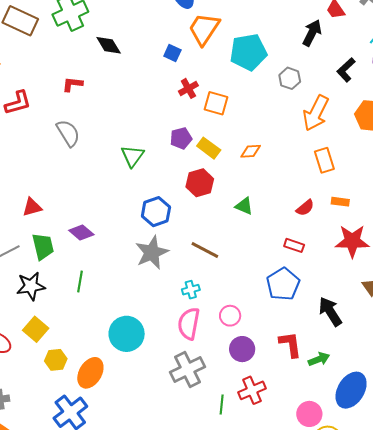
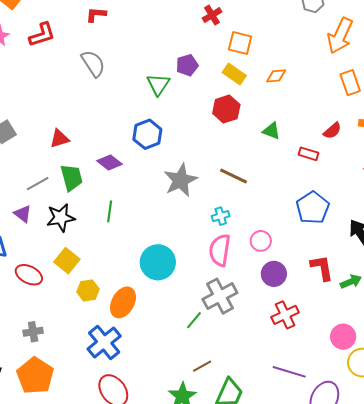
orange square: (216, 103) -> (240, 43), moved
purple pentagon: (181, 138) -> (187, 65), moved
blue hexagon: (156, 212) -> (147, 134), moved
red rectangle: (294, 245) -> (308, 154), moved
green line: (222, 405) -> (194, 320), moved, turned 36

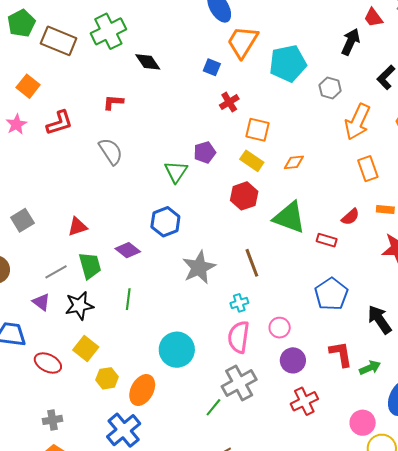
green triangle: (271, 131) -> (289, 217), size x1.8
brown line: (234, 176) -> (252, 263), turned 44

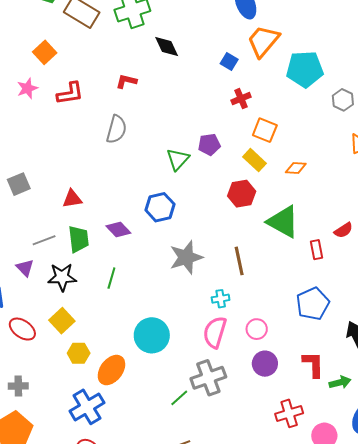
gray semicircle: (111, 151) -> (116, 129), turned 40
red rectangle: (327, 240) -> (316, 250), turned 54
red cross: (304, 401) -> (289, 413), moved

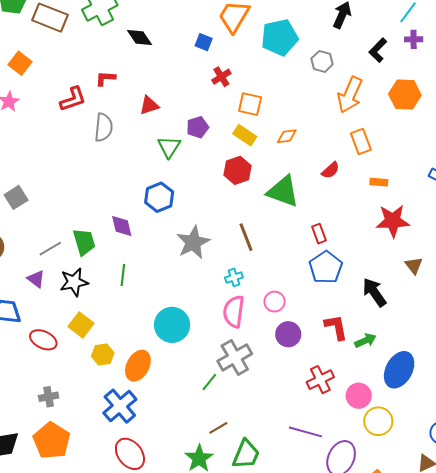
red L-shape: (70, 93) -> (73, 99), moved
red triangle: (72, 199) -> (149, 105), moved
purple diamond: (118, 230) -> (122, 226), turned 40
red semicircle: (343, 230) -> (331, 170), moved
red rectangle: (316, 250) -> (319, 234), moved

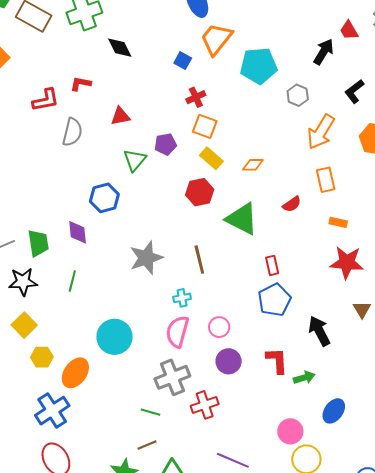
orange square: (250, 104) -> (205, 126), moved
blue hexagon: (159, 197) -> (104, 198), moved
blue ellipse: (399, 370) -> (334, 411), size x0.7
red cross: (320, 380) -> (205, 405), moved
green line: (209, 382) -> (151, 412), moved, turned 60

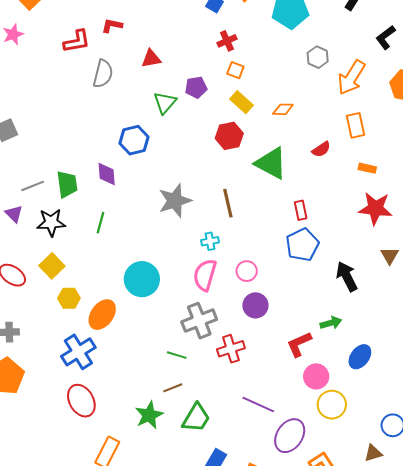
gray hexagon: (298, 95) -> (318, 57), moved
orange square: (205, 126) -> (235, 70), size x0.7
red L-shape: (277, 361) -> (299, 344), moved, turned -112

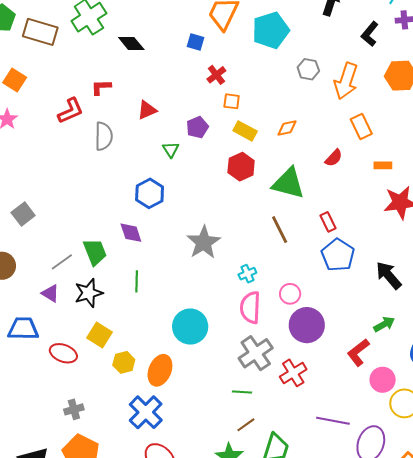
green triangle: (165, 103) -> (171, 150), size x0.7
brown line: (228, 203) -> (280, 230), moved
purple circle: (255, 305) -> (307, 325), size x1.4

